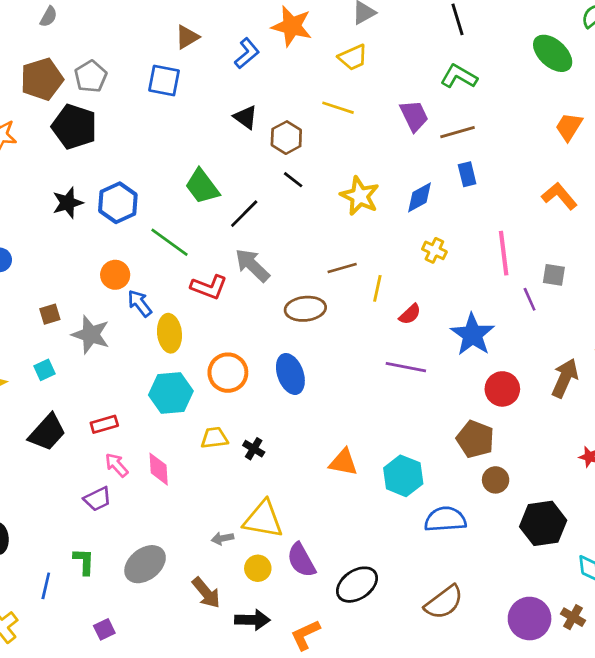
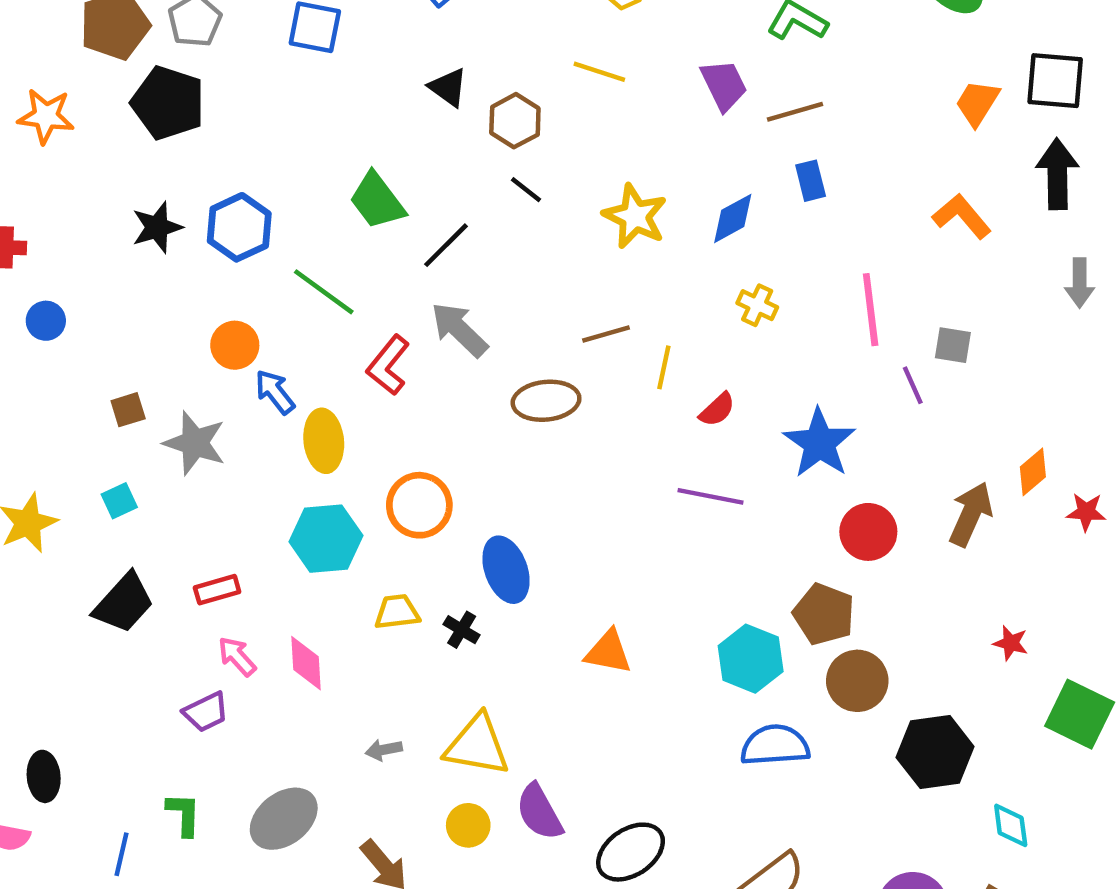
red L-shape: (209, 287) -> (388, 365), turned 108
blue ellipse: (290, 374) -> (506, 570), moved
cyan hexagon: (403, 476) -> (751, 659), moved
brown circle: (496, 480) -> (857, 681), size x1.4
gray arrow: (222, 538) -> (384, 750), moved

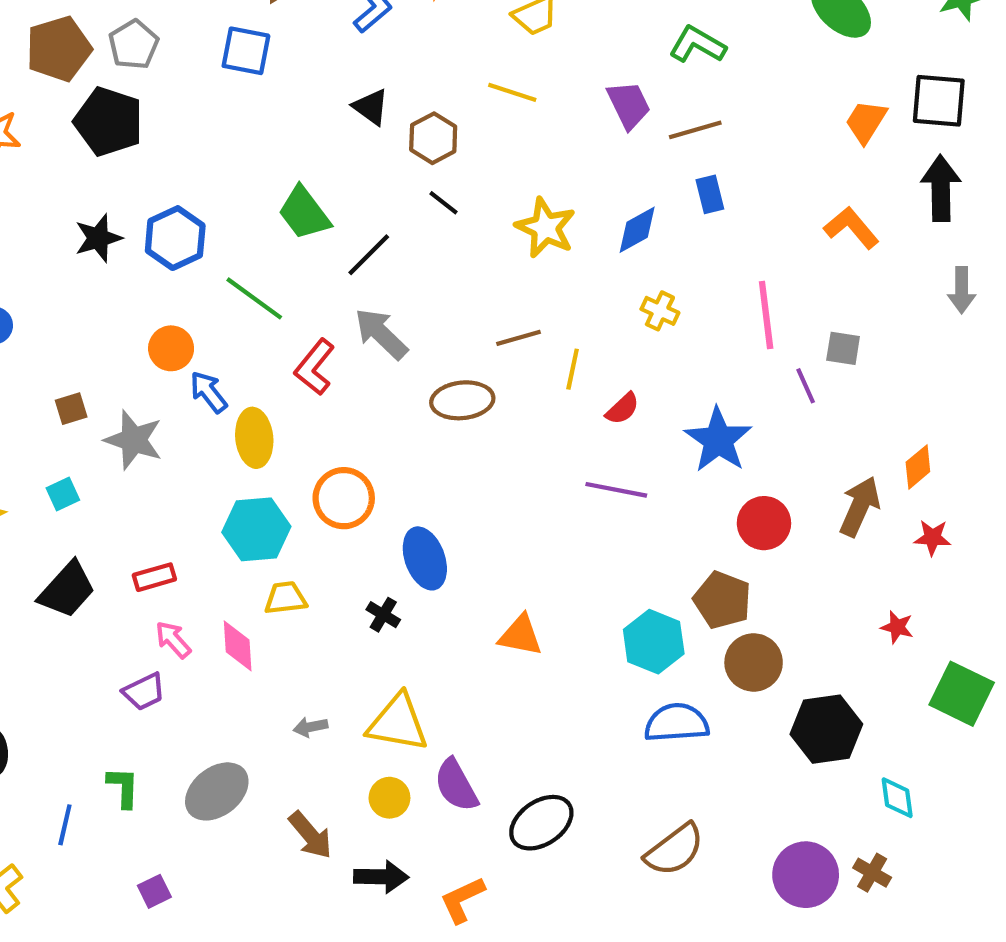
red star: (1086, 512) -> (932, 538), moved
yellow trapezoid: (397, 612) -> (285, 598), moved

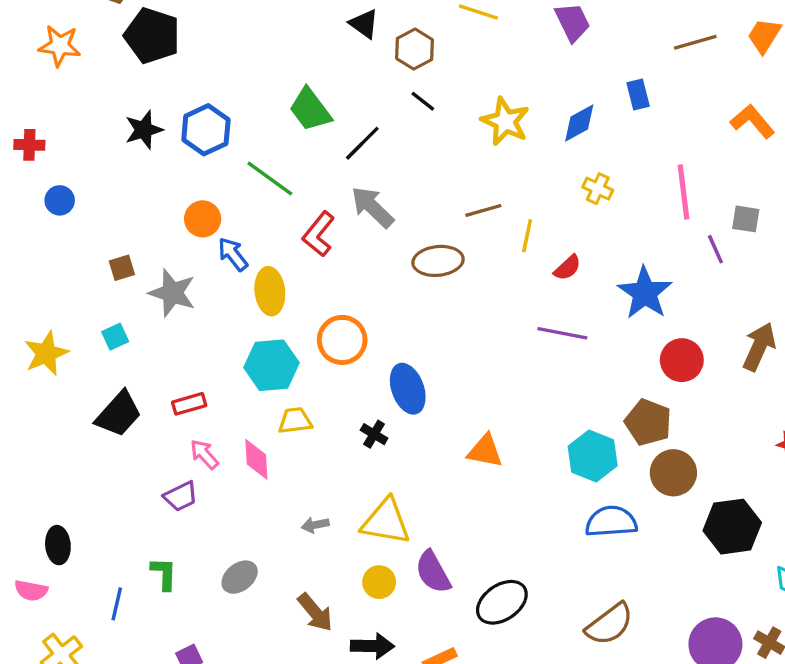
brown line: (695, 130) -> (695, 42), moved
gray ellipse: (217, 791) -> (240, 577), size x0.7

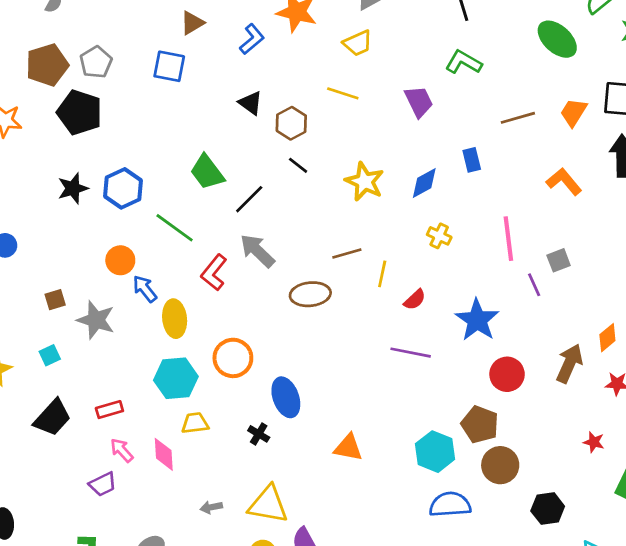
gray square: (746, 219) -> (559, 260), turned -30
black hexagon: (732, 527) -> (548, 509), size x0.7

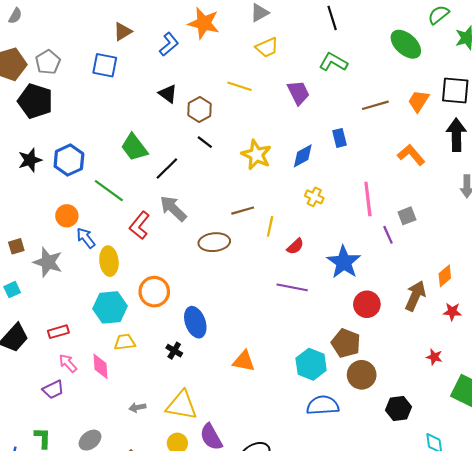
yellow trapezoid: (358, 43) -> (267, 47), moved

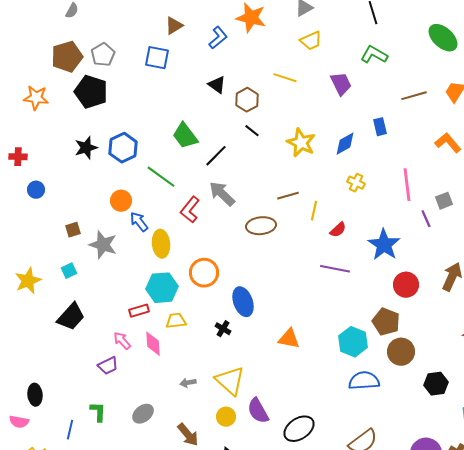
red rectangle: (58, 332) -> (139, 311), moved
yellow triangle: (182, 405) -> (230, 381), turned 32

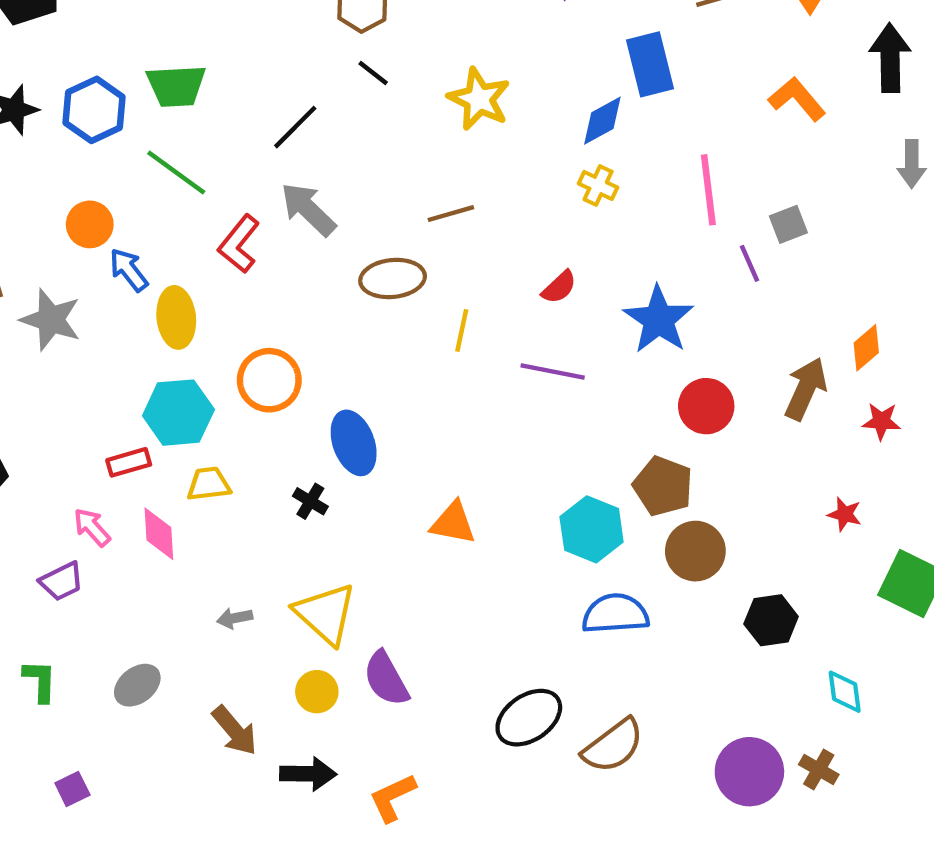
blue rectangle: (380, 127) -> (650, 64), size x1.6
green trapezoid: (185, 136) -> (176, 86), moved, turned -56
blue diamond: (345, 144) -> (602, 121), moved
yellow line: (314, 211) -> (462, 330), moved
black ellipse: (299, 429) -> (529, 718), moved

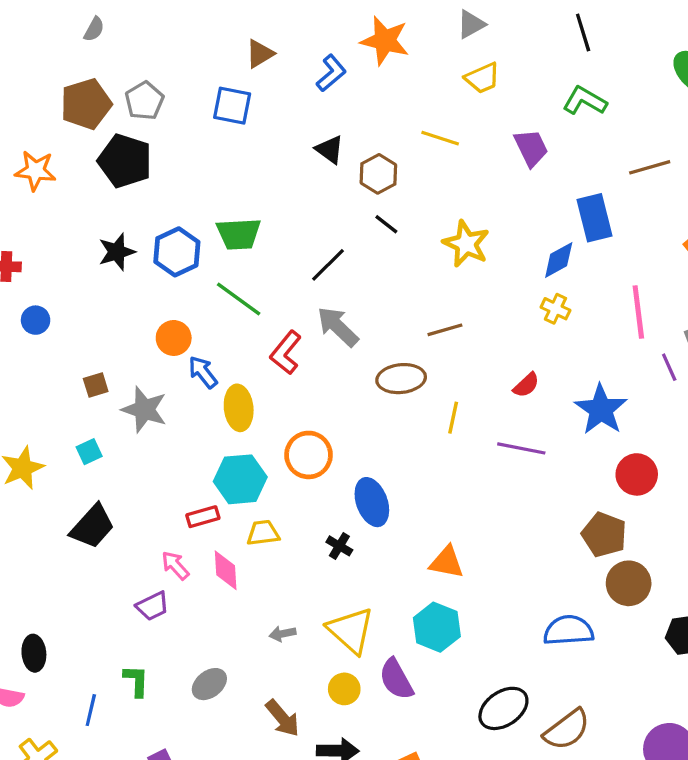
cyan hexagon: (592, 529) -> (437, 627), moved

